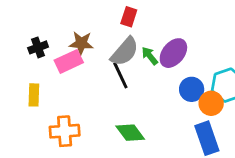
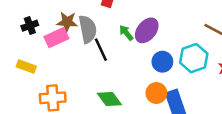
gray semicircle: (125, 52) -> (88, 29), moved, turned -52
yellow rectangle: (34, 95) -> (26, 67), turned -72
orange circle: (211, 103) -> (156, 93), moved

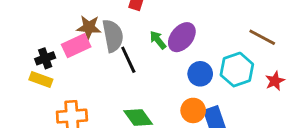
black cross: (30, 26) -> (45, 58), moved

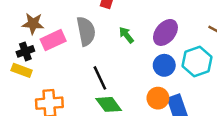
brown star: (89, 27) -> (33, 24), moved
purple ellipse: (182, 37) -> (165, 32), moved
black line: (128, 60) -> (100, 78), moved

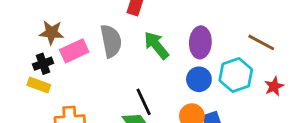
purple ellipse: (165, 32) -> (200, 42), turned -36
green arrow: (126, 35) -> (156, 45), size x1.5
black line: (100, 78) -> (144, 102), moved

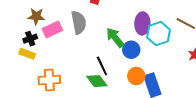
green arrow: (156, 45) -> (115, 38), moved
cyan hexagon: (236, 75) -> (159, 34), moved
blue circle: (199, 79) -> (131, 50), moved

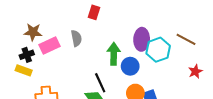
gray semicircle: (79, 22) -> (76, 38), size x0.7
green arrow: (115, 38) -> (114, 54), turned 40

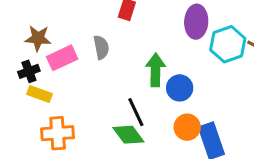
purple ellipse: (142, 39) -> (196, 22), moved
cyan hexagon: (158, 50) -> (228, 44), moved
yellow rectangle: (24, 70) -> (39, 94), moved

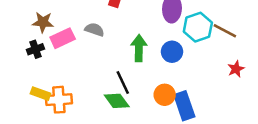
gray semicircle: (101, 47) -> (95, 30), turned -60
blue circle: (180, 88) -> (172, 52), moved
yellow rectangle: (39, 94) -> (40, 94), moved

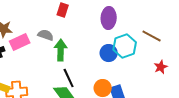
cyan hexagon: (198, 27) -> (125, 46), moved
green arrow: (139, 48) -> (61, 50), moved

